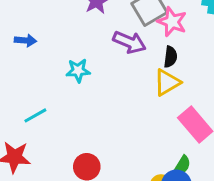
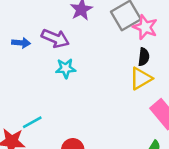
purple arrow: (129, 42) -> (55, 38), moved
cyan line: (35, 115) -> (32, 122), moved

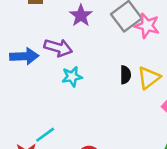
blue arrow: (21, 43) -> (24, 56), size x1.5
black semicircle: (144, 57) -> (125, 75), moved

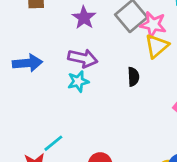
purple arrow: (58, 48) -> (83, 58), moved
yellow triangle: (149, 78) -> (157, 46), moved

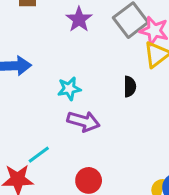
purple arrow: (83, 58) -> (83, 121), moved

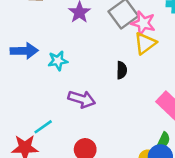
cyan star: (69, 89) -> (58, 61), moved

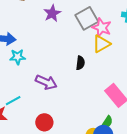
cyan star: (58, 61) -> (18, 57), moved

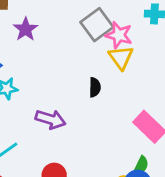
purple star: (52, 13) -> (26, 29), moved
yellow triangle: (101, 44) -> (121, 57), turned -30

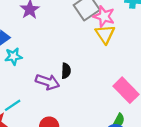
black semicircle: (95, 87) -> (66, 71), moved

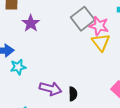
black semicircle: (66, 71) -> (73, 94), moved

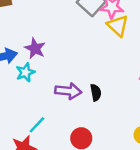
purple star: (31, 23) -> (35, 48), moved

